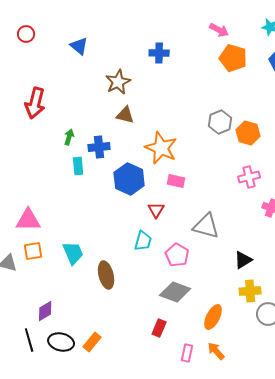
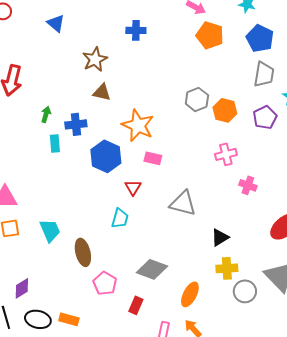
pink pentagon: (177, 255) -> (105, 283), moved
orange rectangle: (92, 342) -> (69, 319), turned 66

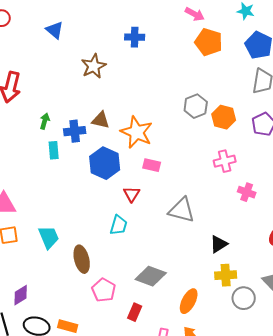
brown triangle: (102, 92) -> (101, 120), moved

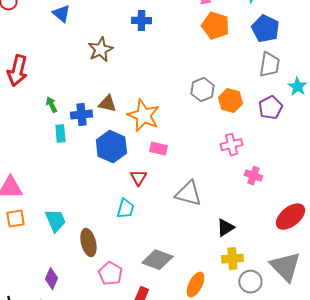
green arrow: (45, 121) -> (51, 105), turned -42
purple diamond: (21, 295) -> (51, 279), moved, turned -35

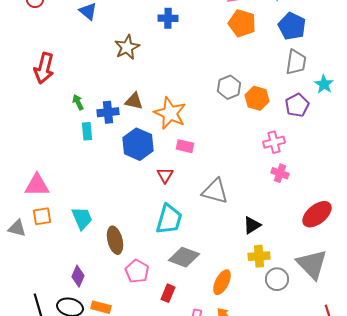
pink cross: (231, 145) -> (274, 142), moved
cyan trapezoid: (125, 209) -> (169, 219), moved, size x1.5

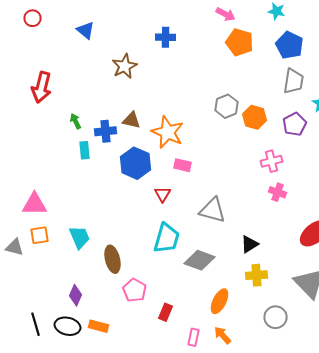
gray diamond: (184, 257) -> (200, 260), moved
gray circle: (277, 279) -> (276, 317), moved

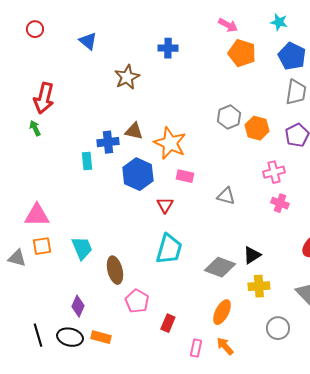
green arrow: (76, 121) -> (35, 128), moved
gray triangle: (212, 210) -> (226, 196), moved, size x0.7
gray diamond: (200, 260) -> (220, 267), moved

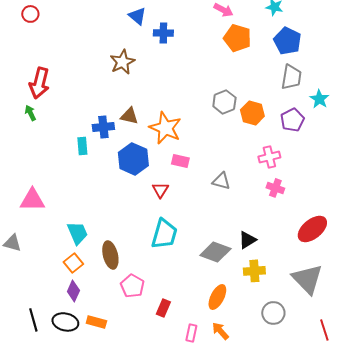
blue triangle: (88, 41) -> (137, 16), moved
orange square: (42, 246) -> (73, 263), moved, turned -30

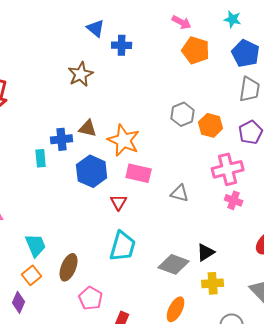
pink cross: (269, 157) -> (228, 169), size x1.4
pink rectangle: (180, 161) -> (139, 173), size x1.4
brown ellipse: (110, 255) -> (69, 267), turned 36
purple diamond: (73, 291) -> (19, 302), moved

